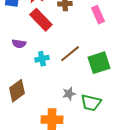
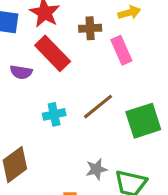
pink rectangle: (98, 15) -> (121, 50), moved
purple semicircle: (19, 44) -> (21, 72), moved

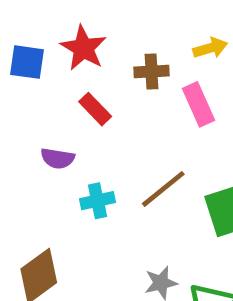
red rectangle: (53, 53) -> (95, 109), size x0.6
purple semicircle: (21, 72) -> (58, 158), moved

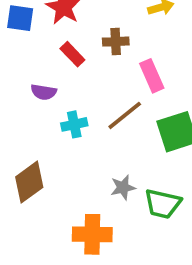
brown cross: (151, 71) -> (116, 42), moved
pink rectangle: (198, 104) -> (152, 76), moved

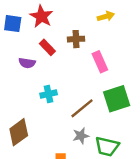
purple semicircle: (44, 92) -> (27, 63), moved
brown line: (125, 115) -> (82, 108), moved

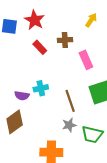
yellow arrow: (106, 16) -> (91, 20), turned -40
purple semicircle: (27, 63) -> (22, 96), moved
brown line: (82, 108) -> (70, 101), turned -70

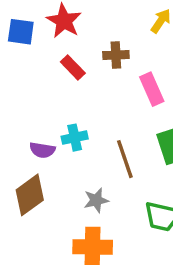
gray star: (69, 125) -> (96, 200), moved

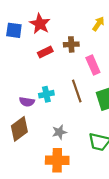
red rectangle: (73, 68) -> (45, 52), turned -72
brown line: (125, 159) -> (77, 91), moved

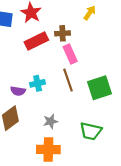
red rectangle: (45, 52) -> (36, 41), size x1.5
pink rectangle: (93, 65) -> (70, 54), moved

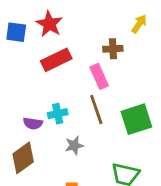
yellow arrow: (90, 13) -> (139, 24), moved
brown cross: (62, 33) -> (113, 49), moved
gray star: (51, 121) -> (74, 145), moved

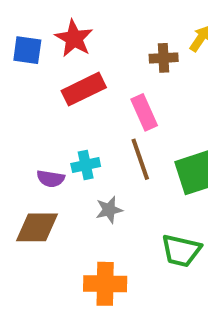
brown cross: (113, 49) -> (164, 58), moved
brown diamond: (23, 158) -> (37, 227), turned 36

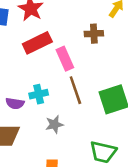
brown cross: (164, 58) -> (94, 34), moved
pink rectangle: (144, 112) -> (65, 59), moved

